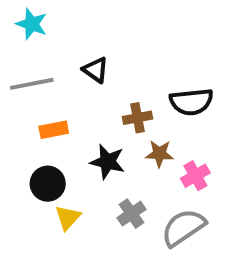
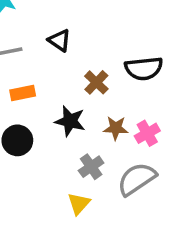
brown cross: (137, 118) -> (96, 82), turned -35
brown star: (159, 154) -> (116, 128), moved
yellow triangle: (68, 218) -> (79, 204), moved

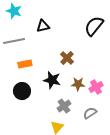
black triangle: (59, 40) -> (43, 26), moved, turned -48
black semicircle: (144, 68) -> (94, 26), moved, turned 135
gray semicircle: (137, 179) -> (90, 113), size x0.6

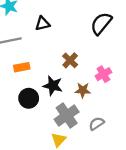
pink cross: (96, 87) -> (103, 74), moved
black circle: (22, 91) -> (29, 98), moved
gray cross: (64, 106) -> (67, 116), size x1.5

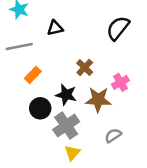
orange rectangle: (22, 67) -> (33, 75), turned -35
brown star: (83, 90) -> (98, 100), size x1.5
gray cross: (67, 116) -> (66, 126), moved

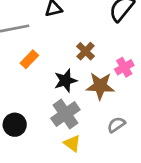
black star: (66, 95) -> (65, 81), turned -30
black circle: (40, 108) -> (15, 125), moved
yellow triangle: (72, 153) -> (72, 143), turned -35

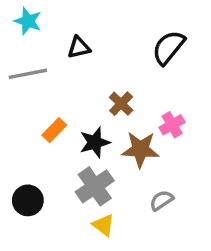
orange rectangle: (29, 59) -> (54, 130), moved

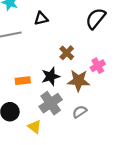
orange rectangle: (54, 130) -> (23, 81), moved, turned 40
gray semicircle: (162, 200) -> (80, 112), moved
yellow triangle: (103, 225) -> (35, 127), moved

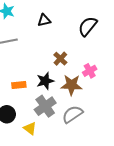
black triangle: (41, 19) -> (44, 20), moved
gray semicircle: (80, 112) -> (72, 114), size x1.5

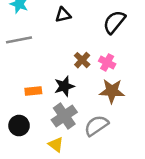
pink cross: (90, 71) -> (107, 62), moved, turned -32
brown star: (71, 85) -> (112, 91), moved
yellow triangle: (30, 128) -> (56, 145), moved

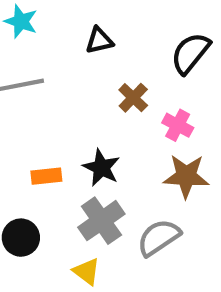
brown cross: (82, 60) -> (133, 98), moved
black star: (64, 86) -> (101, 168), turned -30

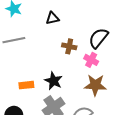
black semicircle: (190, 53) -> (98, 38), moved
brown cross: (133, 98) -> (69, 46), turned -32

